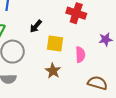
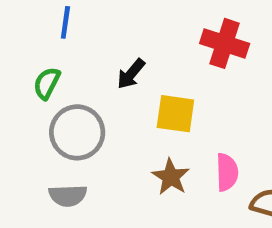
pink semicircle: (80, 55) -> (227, 172), moved

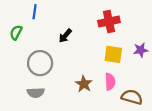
red cross: (225, 43) -> (109, 22), turned -30
green semicircle: (47, 83) -> (16, 32), moved
yellow square: (175, 114) -> (113, 54), moved

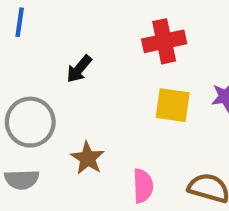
pink semicircle: (110, 82) -> (143, 186), moved
brown star: (84, 84) -> (88, 158), moved

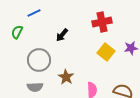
blue line: (20, 22) -> (34, 13), turned 56
yellow square: (173, 105) -> (106, 52), turned 30

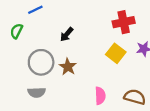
red cross: (102, 22) -> (124, 22), moved
brown star: (66, 77) -> (68, 67), moved

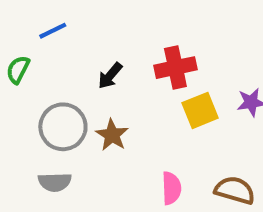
red cross: (124, 22) -> (175, 68), moved
yellow square: (116, 53) -> (200, 110), turned 30

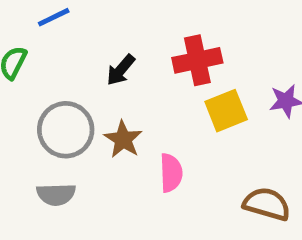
pink semicircle: (171, 188) -> (171, 173), moved

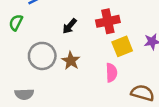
pink semicircle: (171, 173) -> (111, 73), moved
gray semicircle: (56, 194) -> (24, 94), moved

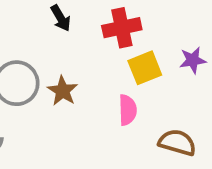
black arrow: (70, 26) -> (61, 18), moved, turned -70

